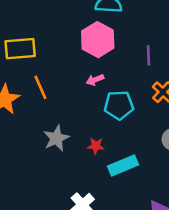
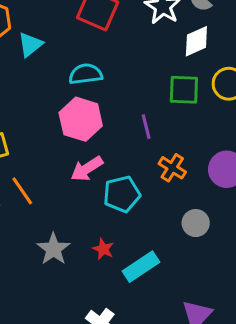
pink arrow: (95, 80) -> (87, 169), size x1.5
red star: (96, 146) -> (103, 249), turned 30

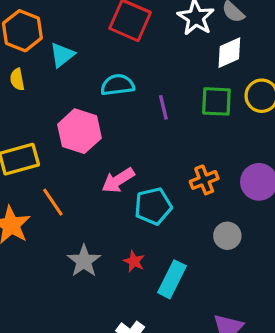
pink hexagon: (81, 119) -> (79, 131), moved
purple line: (146, 127) -> (163, 107), moved
orange cross: (172, 168) -> (204, 180), turned 36
cyan rectangle: (141, 267) -> (172, 279), turned -30

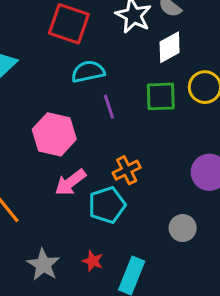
cyan semicircle: (117, 85) -> (88, 72), moved
pink hexagon: (79, 131) -> (54, 134), moved
orange cross: (204, 180) -> (127, 170), moved

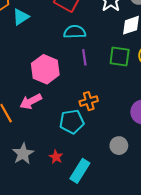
pink arrow: (70, 182) -> (31, 101), moved

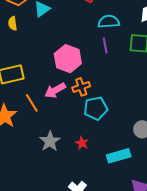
cyan semicircle: (75, 32) -> (109, 22), moved
orange cross: (89, 101) -> (81, 87), moved
cyan rectangle: (80, 171) -> (119, 156), moved, turned 45

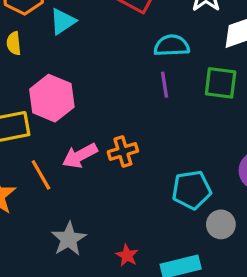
pink hexagon: (68, 59) -> (52, 98), moved
cyan pentagon: (96, 108) -> (192, 190), moved
red star: (82, 143) -> (127, 255), moved

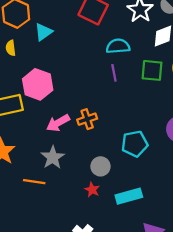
orange line: (41, 175) -> (34, 182), moved, turned -50
gray circle: (221, 224) -> (101, 166), moved
gray star: (69, 239) -> (53, 157), moved

